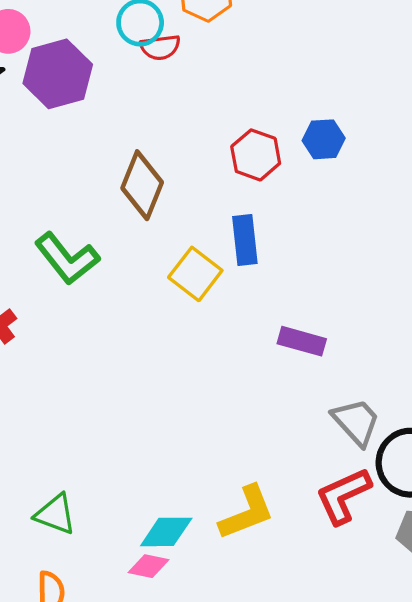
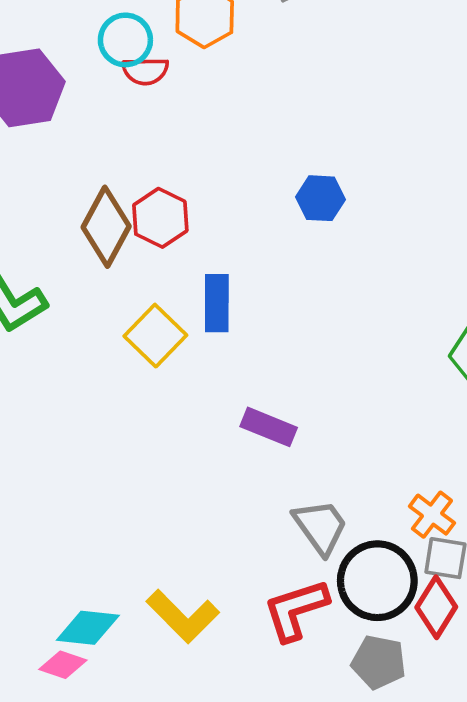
red hexagon: (256, 155) -> (160, 218), moved
yellow L-shape: (247, 513) -> (183, 616), turned 60

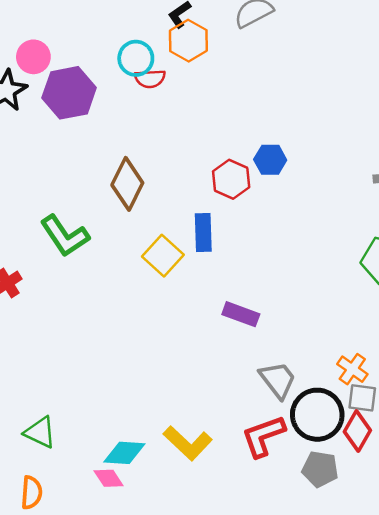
red hexagon: (160, 218) -> (231, 179), moved
pink diamond: (63, 665) -> (109, 478), turned 40

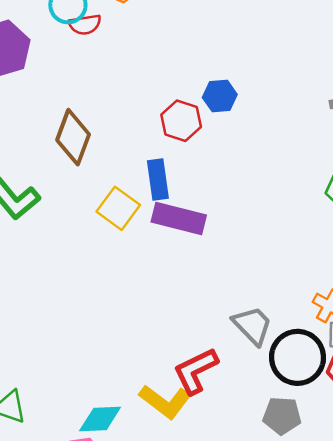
purple rectangle: (241, 314) -> (179, 218), moved, size x1.4
red L-shape: (263, 436) -> (196, 371), moved
gray pentagon: (320, 469) -> (282, 416), moved

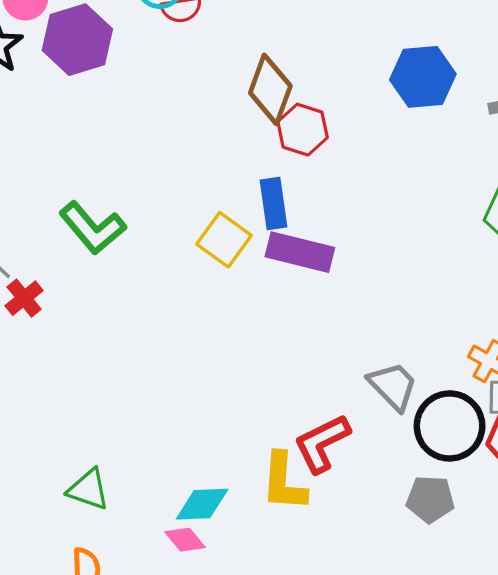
blue hexagon: (220, 96) -> (423, 77), moved, size x1.5
brown diamond: (73, 137) -> (270, 89), moved
yellow L-shape: (165, 402) -> (284, 482), turned 57

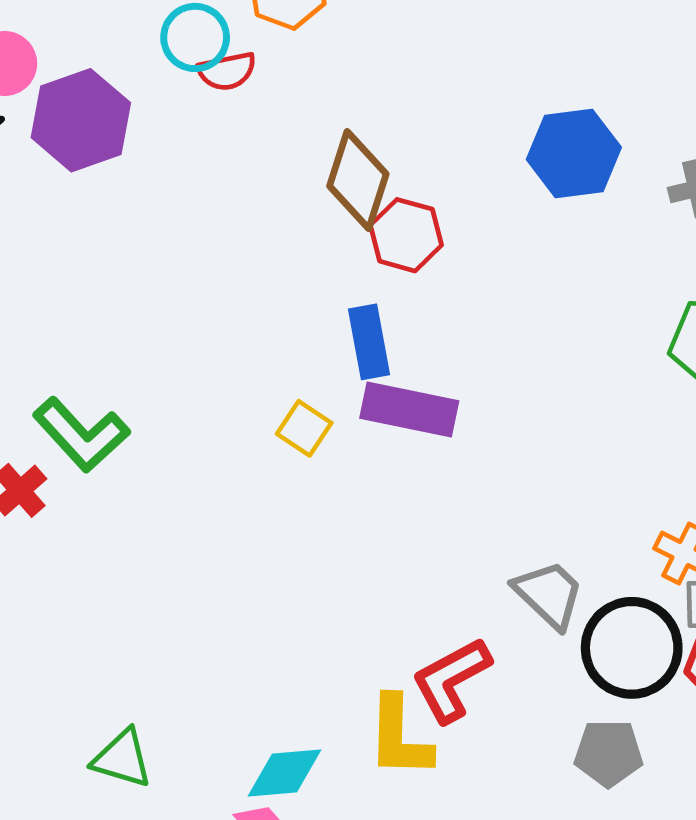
green L-shape: (92, 228) -> (81, 435), moved
yellow square: (224, 240) -> (304, 428), moved, size x0.7

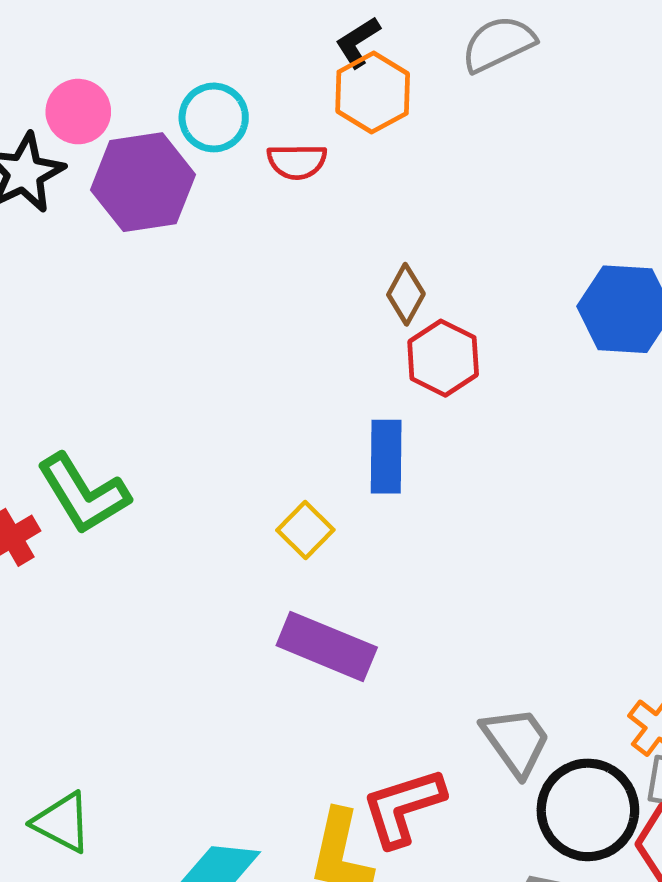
cyan circle: (195, 37) -> (214, 117), moved
brown diamond: (358, 180) -> (406, 294), size x0.6
purple rectangle: (409, 410) -> (327, 646), moved

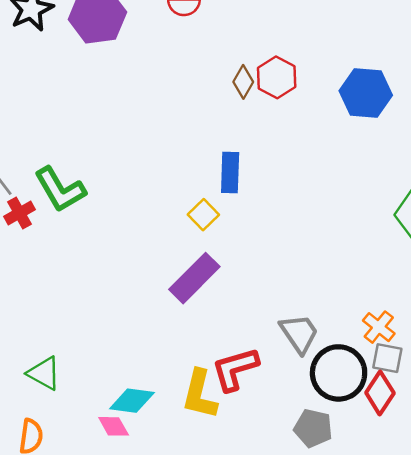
red hexagon: (443, 358) -> (277, 77), moved
yellow square: (305, 530) -> (203, 215), moved
purple rectangle: (327, 646) -> (194, 278), turned -69

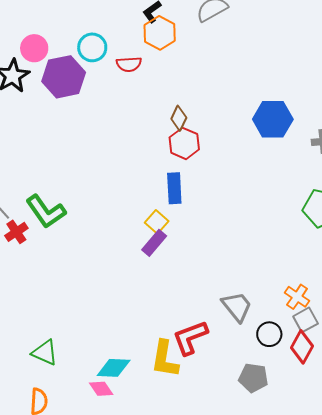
red hexagon: (277, 77) -> (184, 143), moved
purple rectangle: (194, 278) -> (154, 243), moved, size x0.7
gray square: (387, 358) -> (306, 320), turned -35
black circle: (339, 373) -> (269, 334), size x0.6

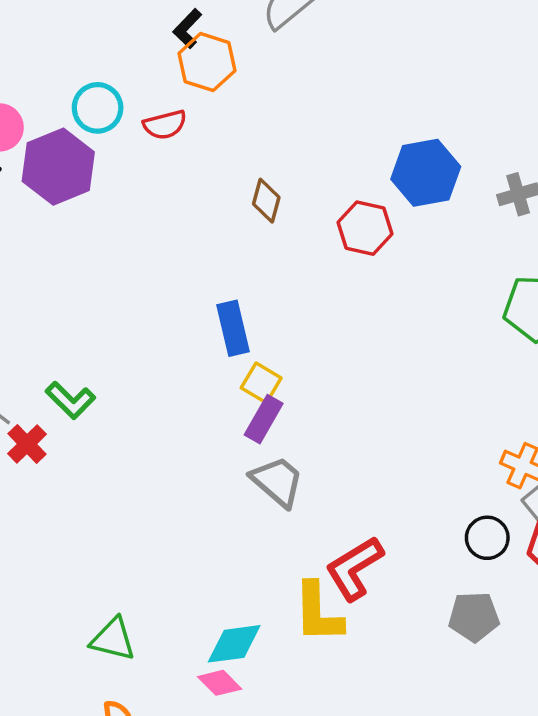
red hexagon: (184, 143) -> (365, 228), moved
blue rectangle: (174, 188) -> (233, 328), moved
green L-shape: (46, 212) -> (70, 400), size x0.7
gray trapezoid: (237, 307) -> (277, 481), moved

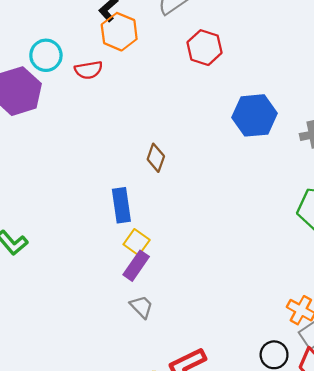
brown diamond: (266, 201) -> (156, 158), moved
red hexagon: (365, 228) -> (204, 48), moved
gray trapezoid: (277, 481) -> (141, 307), size x0.7

